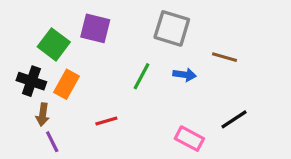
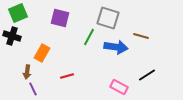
green square: (54, 44) -> (18, 13), moved, turned 30
blue arrow: (185, 75) -> (116, 47), size x1.6
green line: (142, 76) -> (89, 37), moved
black cross: (31, 81) -> (12, 36), moved

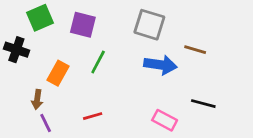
green square: (18, 13) -> (40, 18), moved
green line: (89, 37) -> (98, 62), moved
black line: (147, 75) -> (203, 104), turned 48
red line: (67, 76) -> (93, 116), moved

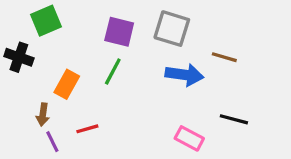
purple square: (83, 25) -> (119, 32), moved
red line: (93, 116) -> (87, 129), moved

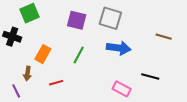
brown line: (224, 57) -> (164, 37), moved
green line: (113, 72) -> (79, 55), moved
purple line: (52, 142) -> (16, 91), moved

